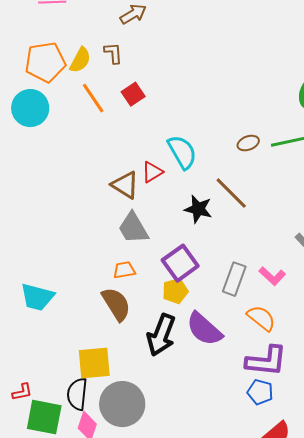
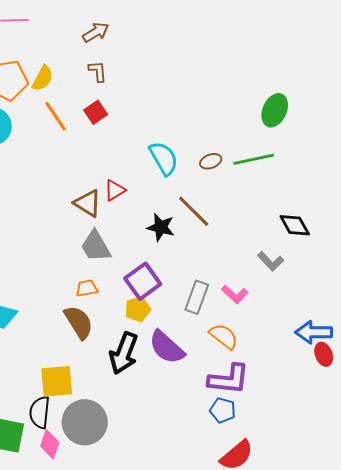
brown L-shape: (113, 53) -> (98, 71), moved
cyan semicircle: (182, 152) -> (164, 158), moved

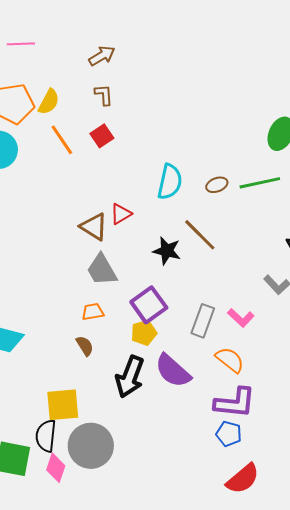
cyan semicircle: (164, 158) -> (170, 182), turned 42
brown semicircle: (79, 322) -> (85, 346), size x0.6

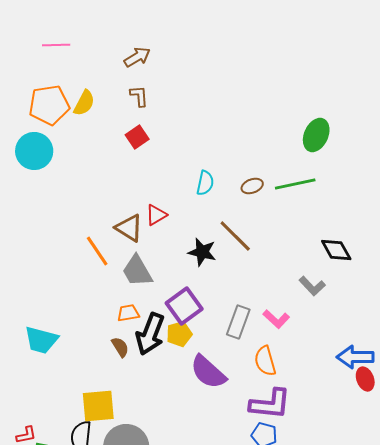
orange line: (62, 140) -> (97, 251), moved
cyan semicircle: (170, 182) -> (205, 183), size x0.7
orange semicircle: (230, 360) -> (265, 361), turned -144
black arrow: (130, 377) -> (150, 334), moved

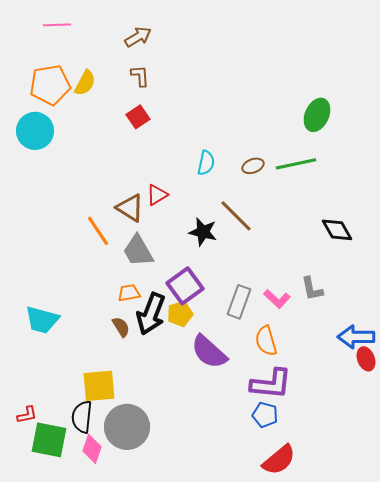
gray L-shape: (312, 286) -> (312, 289), moved, turned 32

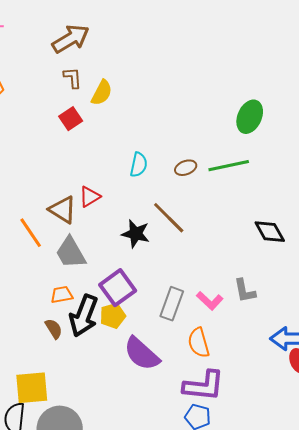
brown arrow: (138, 37) -> (71, 39), size x1.4
yellow semicircle: (85, 83) -> (102, 93), moved

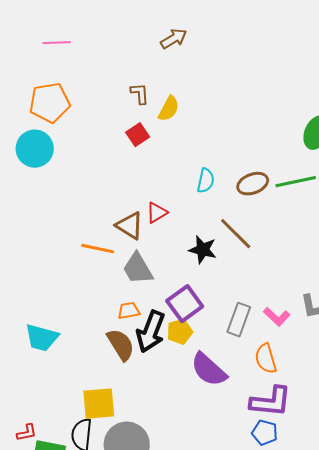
brown arrow: (71, 39) -> (174, 39), moved, size x0.7
brown ellipse: (186, 168) -> (253, 184), size x1.4
orange line: (31, 233) -> (98, 249), turned -44
brown semicircle: (54, 329) -> (121, 345), size x1.6

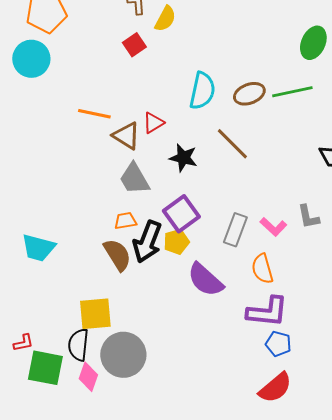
cyan semicircle: (206, 181) -> (202, 91), size x1.5
orange line: (98, 249) -> (94, 114), moved
black star: (203, 250) -> (183, 158), moved
blue pentagon: (265, 433) -> (278, 344), moved

